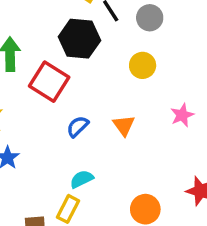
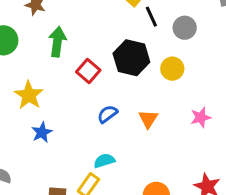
black hexagon: (79, 39) -> (131, 58), moved
red square: (49, 82) -> (88, 71), size x0.7

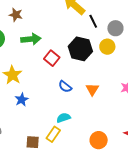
green arrow: (57, 42) -> (31, 39), turned 78
yellow circle: (172, 69) -> (107, 47), moved
blue semicircle: (107, 114) -> (65, 87), turned -104

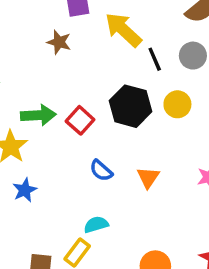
brown star: (16, 15) -> (59, 42), moved
gray circle: (115, 28) -> (193, 56), moved
green arrow: (31, 39) -> (38, 115), moved

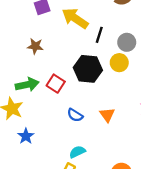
brown star: (59, 42) -> (35, 46), moved
gray circle: (193, 56) -> (127, 42), moved
black line: (155, 59) -> (99, 35), turned 49

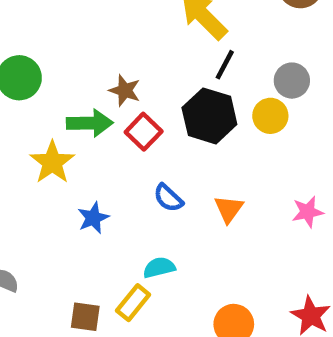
black line: (99, 35) -> (225, 65), moved
brown star: (35, 46) -> (125, 90), moved
blue star: (26, 136) -> (93, 218), moved

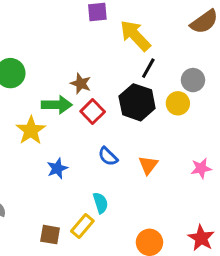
cyan semicircle: (159, 268) -> (100, 203), turned 85

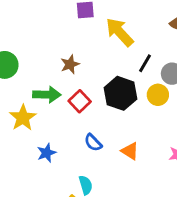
black line: (148, 68) -> (145, 63), moved
brown star: (81, 84) -> (70, 64), moved, turned 30
orange triangle: (148, 165) -> (130, 151), turned -36

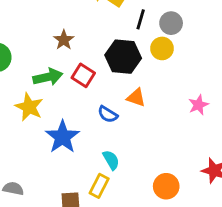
orange triangle: (130, 151) -> (136, 98), moved
blue star: (46, 153) -> (62, 137), size x1.6

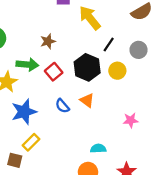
gray circle: (171, 23) -> (139, 50), moved
cyan semicircle: (111, 160) -> (98, 149), moved, turned -80
yellow rectangle: (99, 186) -> (31, 142), moved

